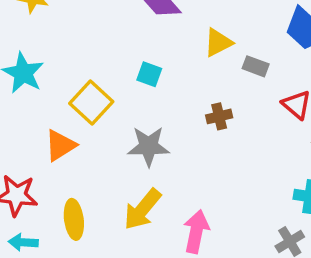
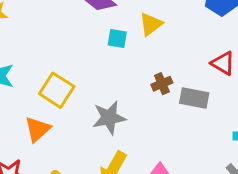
gray rectangle: (256, 66) -> (194, 98), moved, size x1.4
cyan square: (149, 74) -> (117, 39), moved

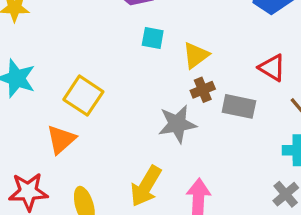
yellow triangle: (151, 24) -> (196, 55), moved
gray star: (109, 118) -> (177, 124), moved

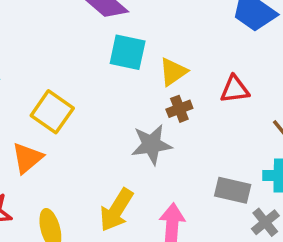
cyan square: (153, 38) -> (128, 52), size x1.5
red triangle: (272, 68) -> (235, 89), moved, turned -40
gray rectangle: (239, 106) -> (233, 190), moved

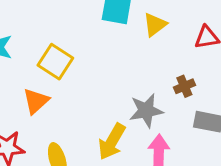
brown cross: (179, 109) -> (184, 86), moved
gray star: (151, 145) -> (146, 111), moved

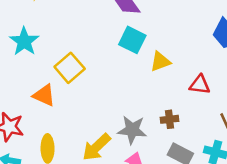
orange triangle: (36, 101) -> (44, 95), turned 50

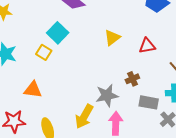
cyan square: (132, 40) -> (58, 33), moved, turned 35
yellow square: (70, 68) -> (44, 52), moved, size x0.7

